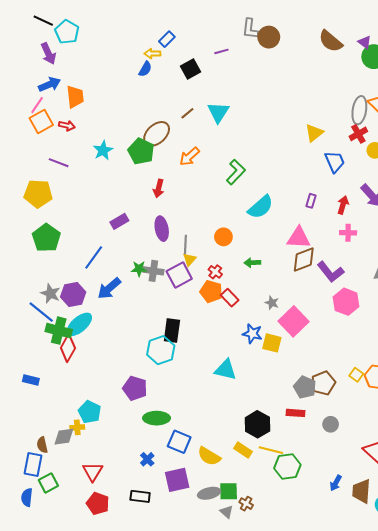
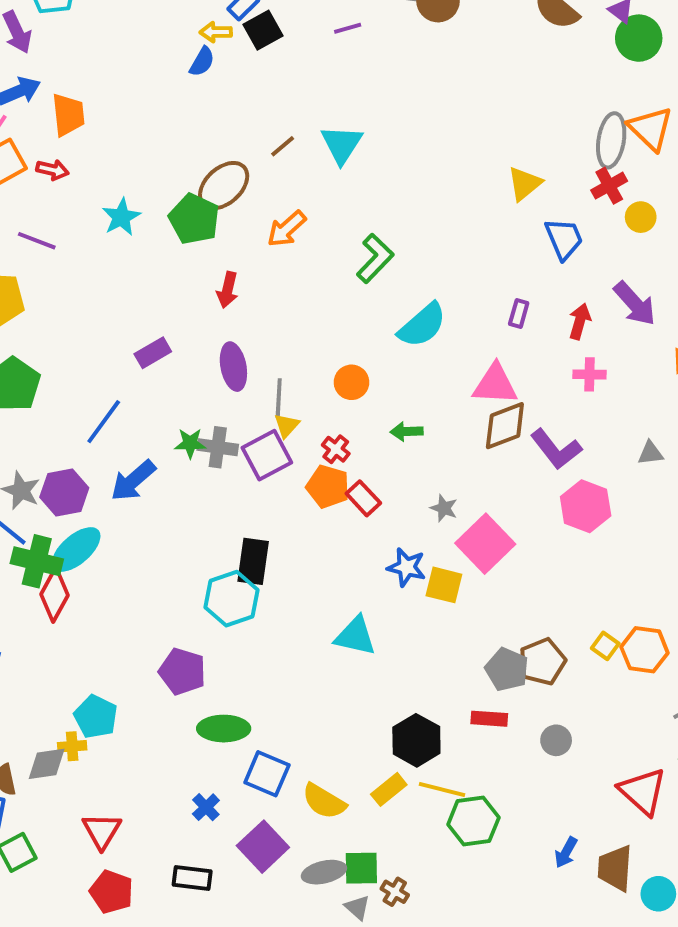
black square: (191, 69) -> (263, 30), moved
yellow rectangle: (243, 450) -> (389, 789), turned -72
purple square: (177, 480) -> (263, 847), turned -30

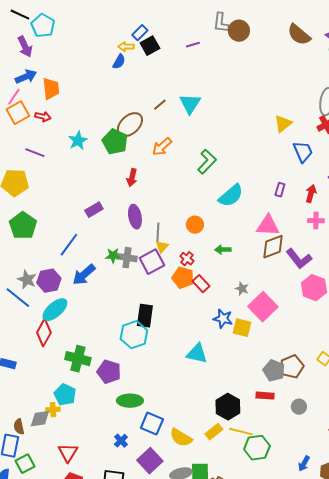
green cross: (37, 561) -> (78, 359), moved

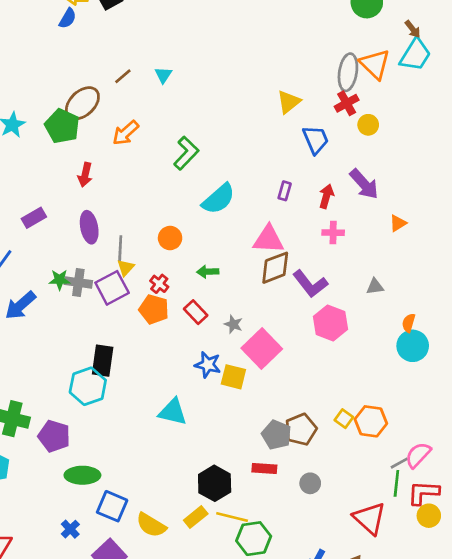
cyan triangle: (190, 104) -> (163, 75), size x0.6
red rectangle: (201, 284) -> (196, 312), moved

